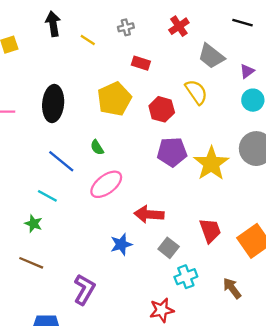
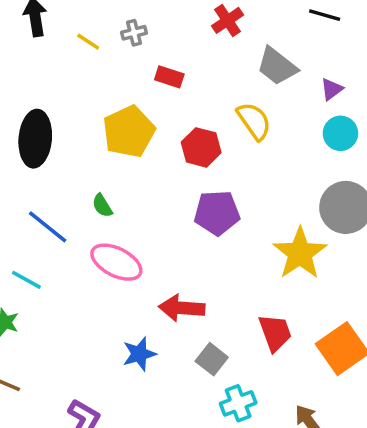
gray cross: (126, 27) -> (134, 33), moved
yellow star: (211, 164) -> (300, 253), moved
pink ellipse: (106, 184) -> (116, 262), turned 64

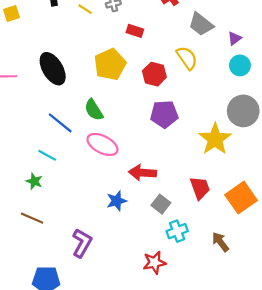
black ellipse: (35, 139) -> (53, 69), turned -36
green semicircle: (102, 206) -> (94, 110), size x1.5

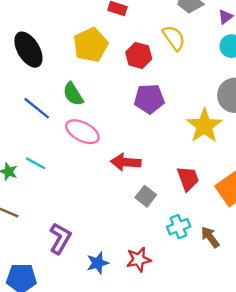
cyan line: (47, 155) -> (35, 163), moved
blue star: (117, 201) -> (98, 263), moved
cyan cross: (177, 231) -> (179, 227), moved

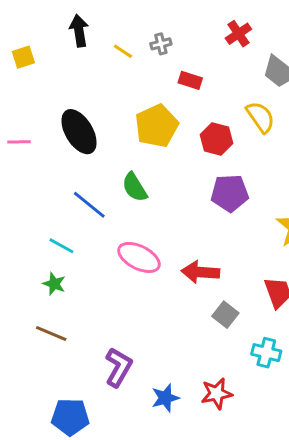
pink ellipse: (82, 132) -> (139, 257), moved
cyan line: (35, 163) -> (61, 246), moved
cyan cross: (179, 227) -> (266, 353), turned 35

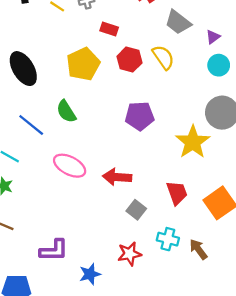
red hexagon: (217, 139) -> (129, 60), moved
purple L-shape: (119, 367) -> (54, 250), turned 60
red star: (217, 394) -> (129, 254), moved

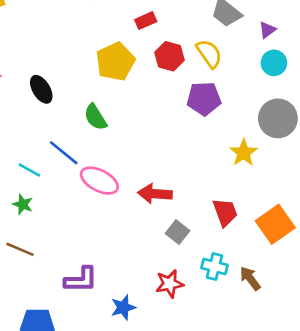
red rectangle: (109, 29) -> (146, 21), turned -42
black ellipse: (23, 69) -> (41, 89), moved, size x0.7
purple pentagon: (140, 116) -> (204, 99), moved
blue line: (31, 125) -> (64, 153), moved
yellow star: (193, 142) -> (244, 153), size x0.7

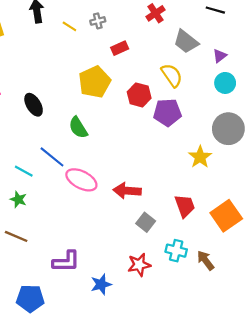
red hexagon: (169, 56) -> (139, 95), moved

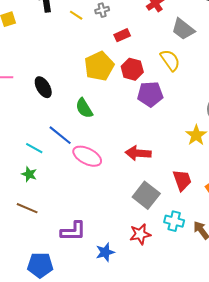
red hexagon: (139, 95) -> (132, 69), moved
purple pentagon: (167, 112) -> (150, 94), moved
red arrow: (127, 191) -> (138, 153), moved
gray square: (146, 222) -> (146, 195), size x1.5

